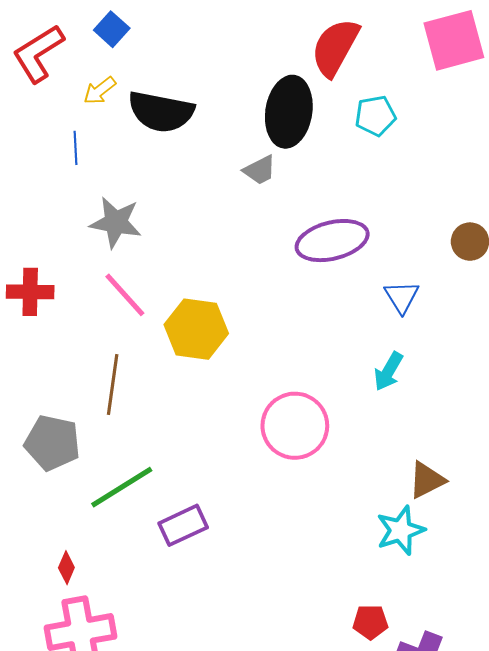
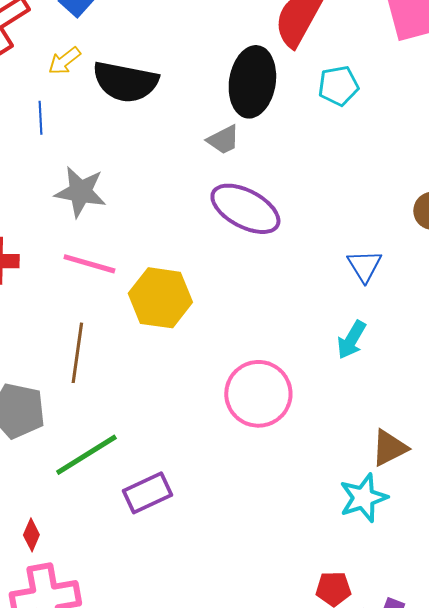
purple ellipse: (332, 241) -> (245, 209), moved, turned 42
pink line: (125, 295) -> (89, 264), turned -32

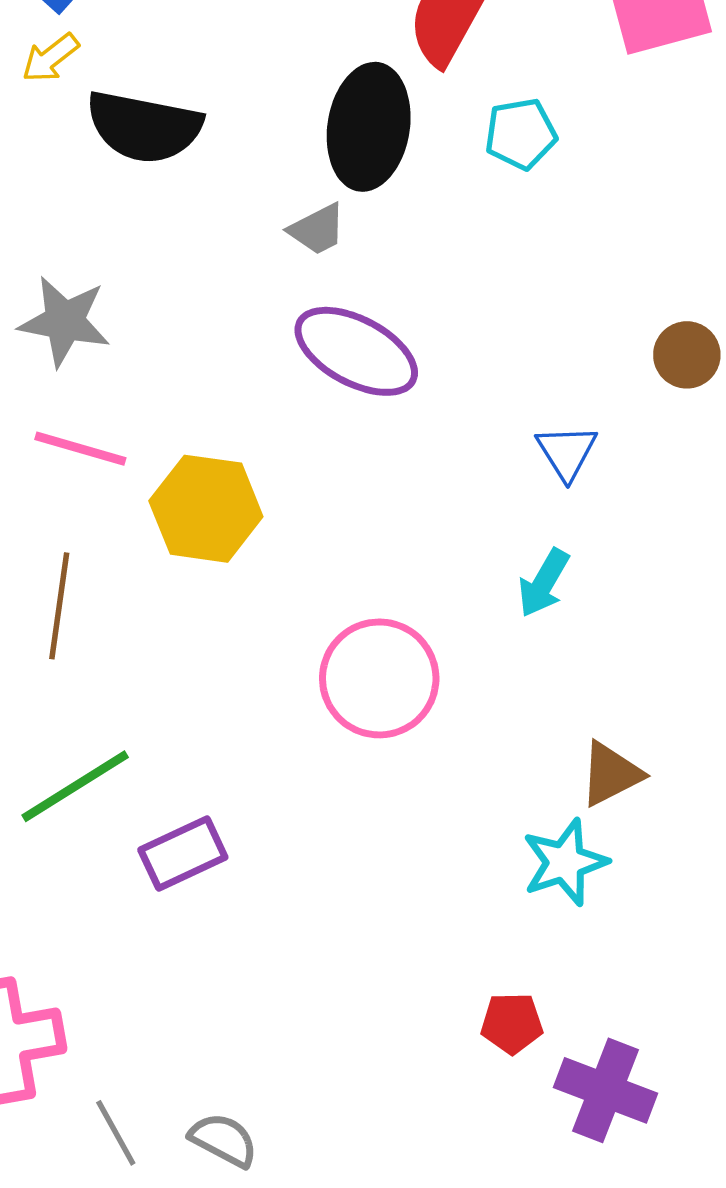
yellow arrow: (64, 61) -> (50, 58), moved

